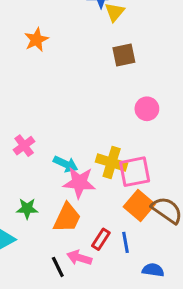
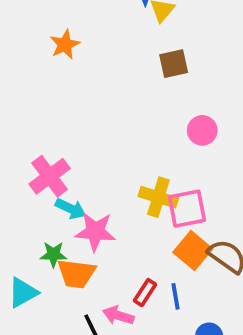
pink cross: (24, 146) -> (50, 176), size x1.5
cyan arrow: (66, 164) -> (71, 209), moved
pink star: (79, 182) -> (95, 232), moved
orange trapezoid: (67, 218) -> (76, 273), moved, turned 72

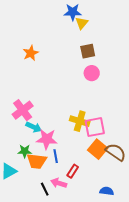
orange star: (65, 45) -> (31, 53), moved
pink circle: (202, 130) -> (92, 73), moved
blue line: (176, 296) -> (56, 156), moved

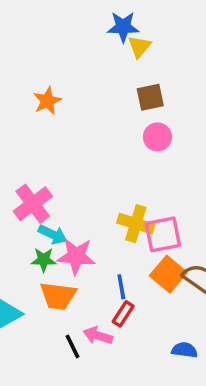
green star: (25, 151) -> (44, 260), moved
blue line: (56, 156) -> (121, 287), moved

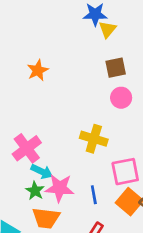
yellow cross: (136, 224) -> (94, 139), moved
green star: (44, 260) -> (35, 191), turned 30
blue line: (121, 287) -> (94, 195), moved

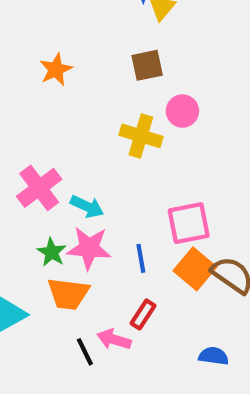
brown square: (116, 68) -> (147, 65), moved
yellow cross: (94, 139) -> (141, 136), moved
cyan arrow: (42, 172) -> (87, 207), moved

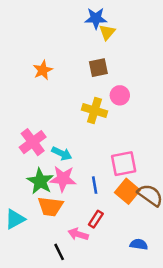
green star: (52, 252) -> (40, 181), size x1.5
black line: (85, 352) -> (59, 252), moved

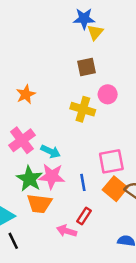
orange star: (43, 70) -> (26, 94), moved
black line: (59, 252) -> (13, 241), moved

